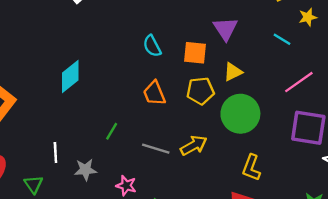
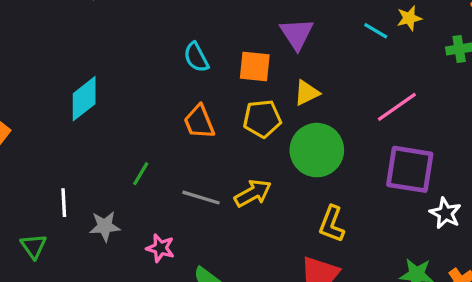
cyan line: (282, 39) -> (376, 31), moved

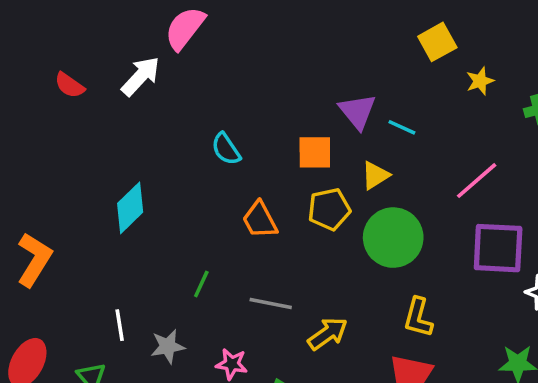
cyan line: (376, 31) -> (402, 127), moved
cyan semicircle: (196, 57) -> (226, 149), moved
yellow arrow: (253, 193) -> (328, 334), moved

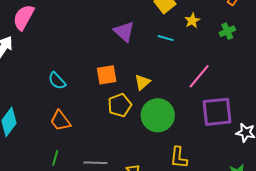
purple triangle: (357, 111) -> (124, 32), moved
cyan line: (402, 127) -> (166, 38), moved
orange trapezoid: (260, 220) -> (60, 121), moved

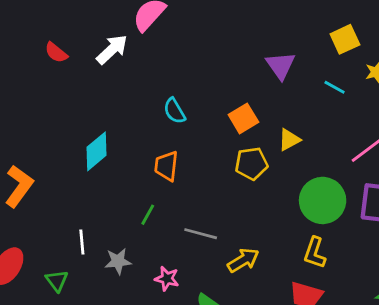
orange square: (107, 75) -> (243, 118), turned -35
green circle: (158, 115) -> (323, 200), moved
orange trapezoid: (60, 121) -> (166, 166), turned 30

